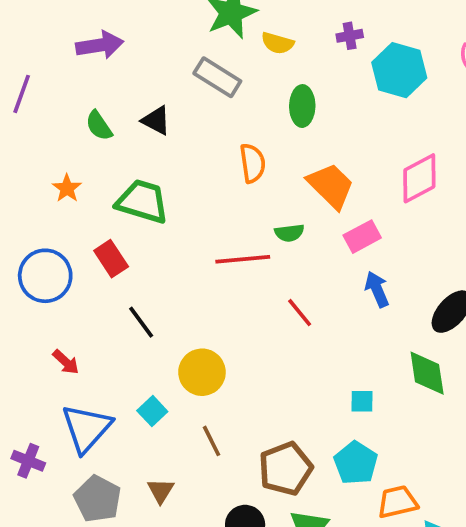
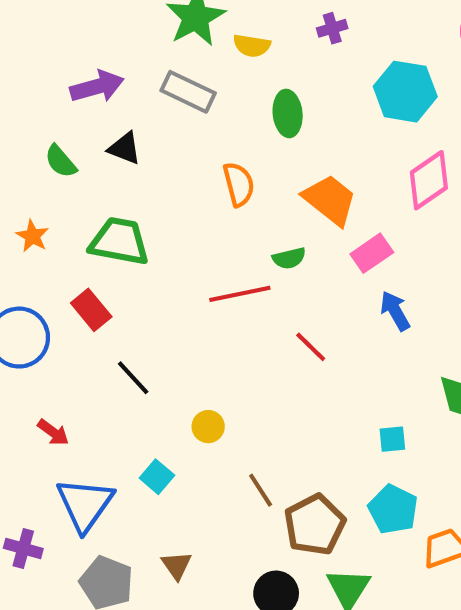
purple arrow: (100, 45) -> (97, 87), moved
cyan hexagon: (399, 70) -> (405, 92), moved
yellow circle: (202, 372) -> (208, 427), size x0.6
brown line: (211, 441) -> (261, 490), moved

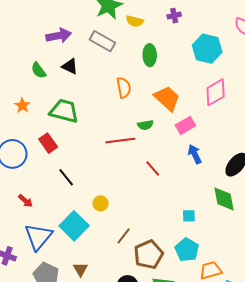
cyan square: (157, 477) -> (74, 226), size x1.8
brown line: (261, 490) -> (124, 236), turned 66

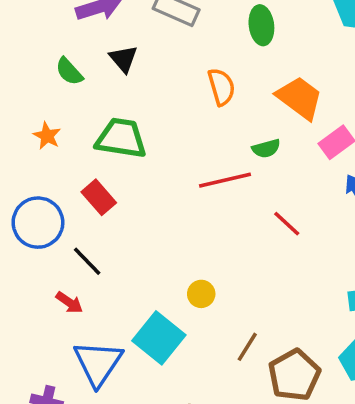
black triangle: (70, 66) -> (123, 59), turned 30
black line: (66, 177) -> (87, 261), moved

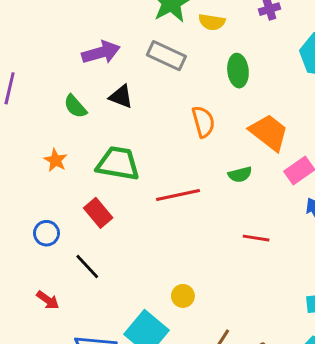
black triangle: (123, 59) -> (121, 97), turned -30
red line: (225, 180) -> (178, 195), moved
blue circle: (38, 223) -> (47, 233), size x0.6
red line: (287, 224) -> (256, 238), turned -35
red arrow: (69, 303) -> (48, 300), moved

